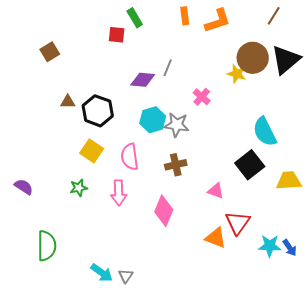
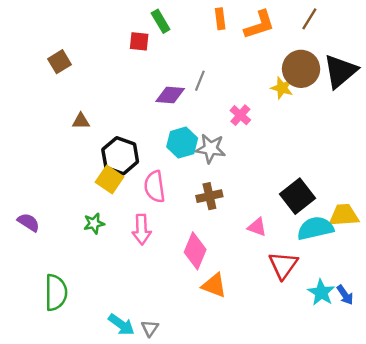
brown line: (274, 16) -> (309, 19), moved
black hexagon: (98, 111) -> (120, 156), moved
cyan semicircle: (265, 132) -> (315, 228), moved, turned 104
orange triangle: (216, 238) -> (214, 285), moved
cyan star: (270, 246) -> (321, 292), turned 30

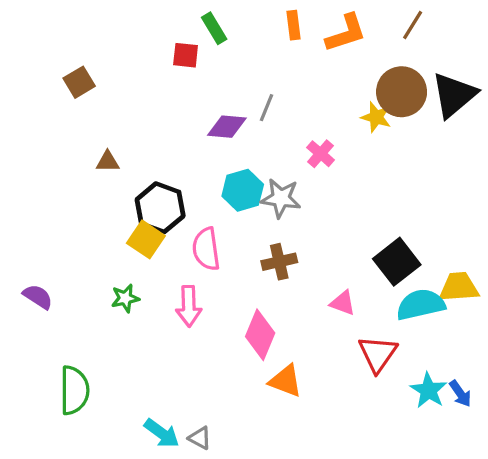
gray triangle: (150, 328) -> (200, 438), turned -36

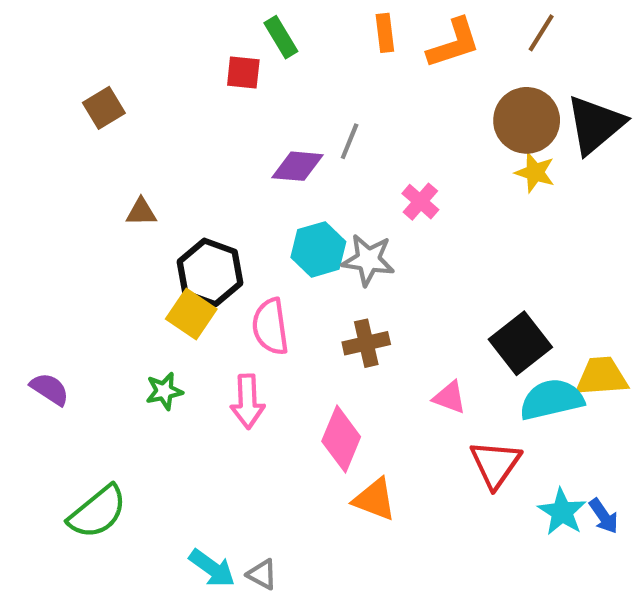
yellow star: (376, 117) -> (535, 172), moved
green semicircle: (74, 390) -> (98, 512), turned 51

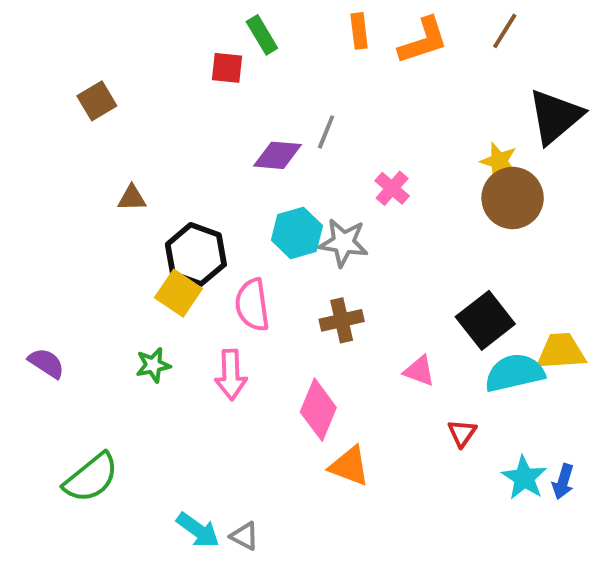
brown circle: (527, 120) -> (513, 198), moved
red triangle: (495, 464) -> (462, 433), size x0.6
blue arrow: (604, 516) -> (563, 482), turned 52

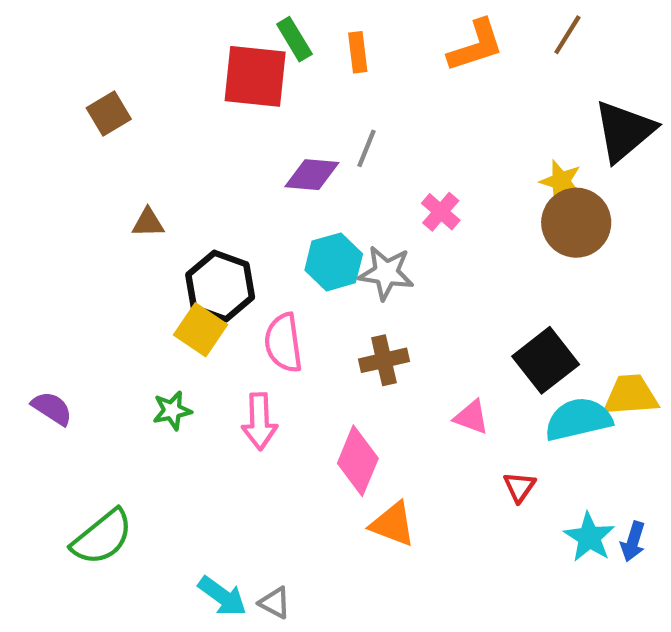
orange rectangle: (359, 31) -> (358, 52), moved
red square: (227, 68) -> (255, 76), size x1.8

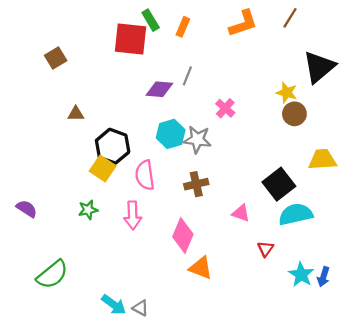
orange rectangle: (358, 52) -> (183, 27), turned 30
brown circle: (576, 223) -> (294, 114), size x0.7
yellow trapezoid: (631, 395) -> (322, 160), moved

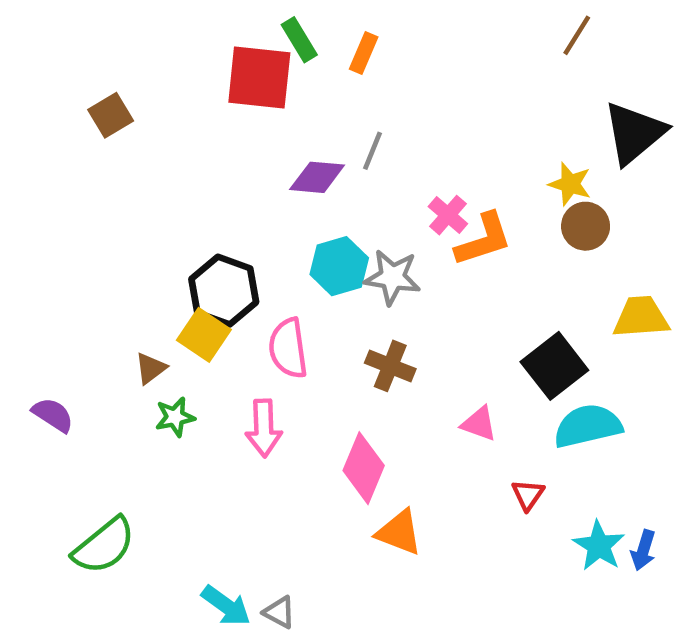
orange L-shape: (243, 23) -> (483, 239), moved
brown triangle: (76, 114) -> (151, 368), moved, turned -36
brown cross: (196, 184) -> (390, 366), turned 35

